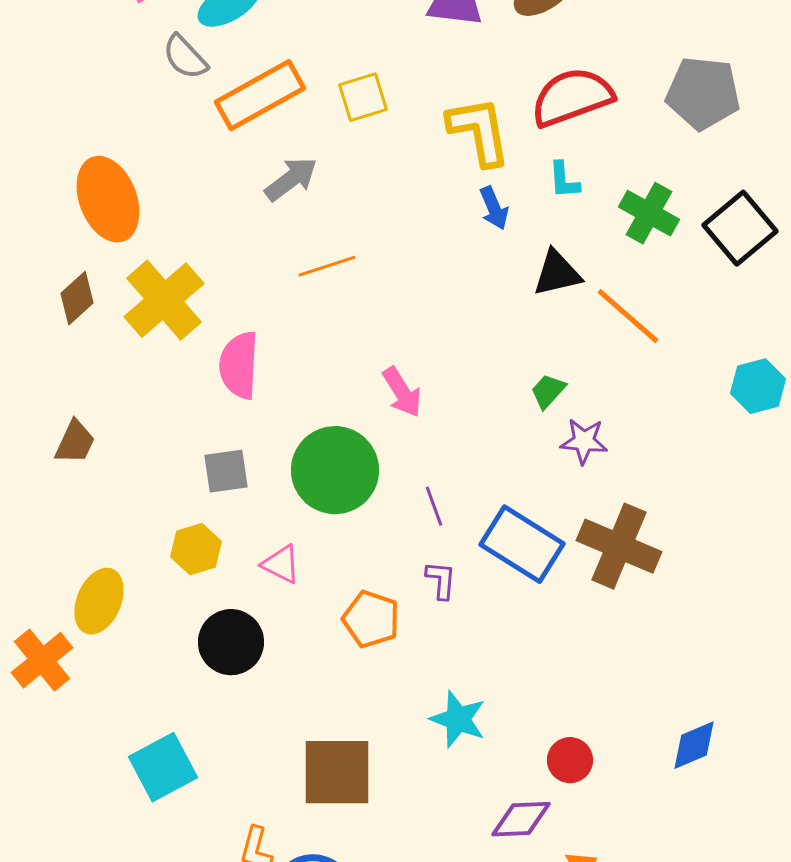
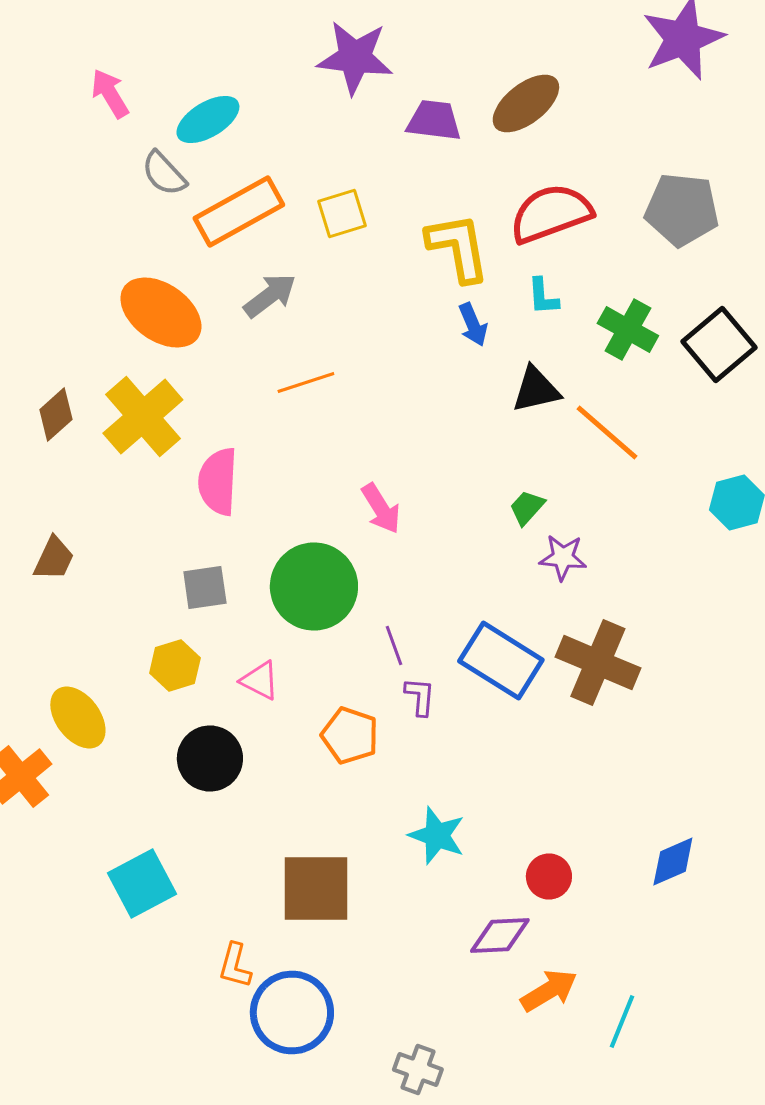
orange ellipse: (108, 199) -> (161, 312), moved, turned -34
purple line: (434, 506) -> (394, 646), moved
yellow ellipse: (99, 601) -> (78, 718), turned -60

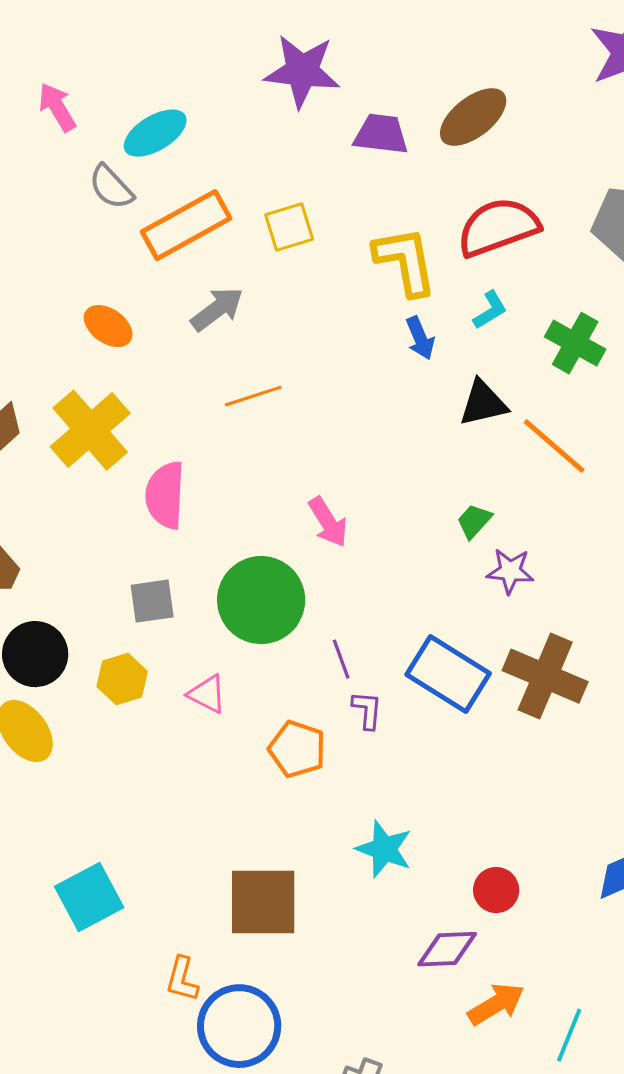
cyan L-shape: (543, 296) -> (490, 310), turned -117
orange ellipse: (161, 312) -> (108, 326), size x0.6
black circle: (210, 758) -> (35, 654), moved

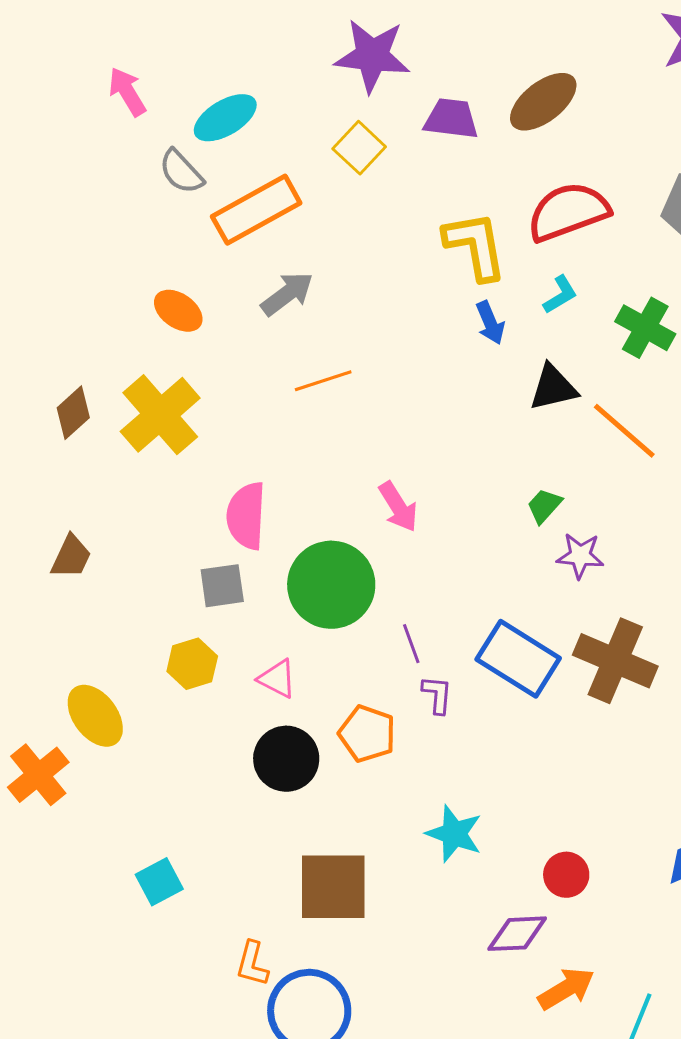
yellow square: (289, 227) -> (359, 148), moved, turned -30
pink semicircle: (165, 495) -> (246, 516), moved
black circle: (35, 654) -> (286, 759), moved
cyan square: (89, 897) -> (159, 882), size x0.7

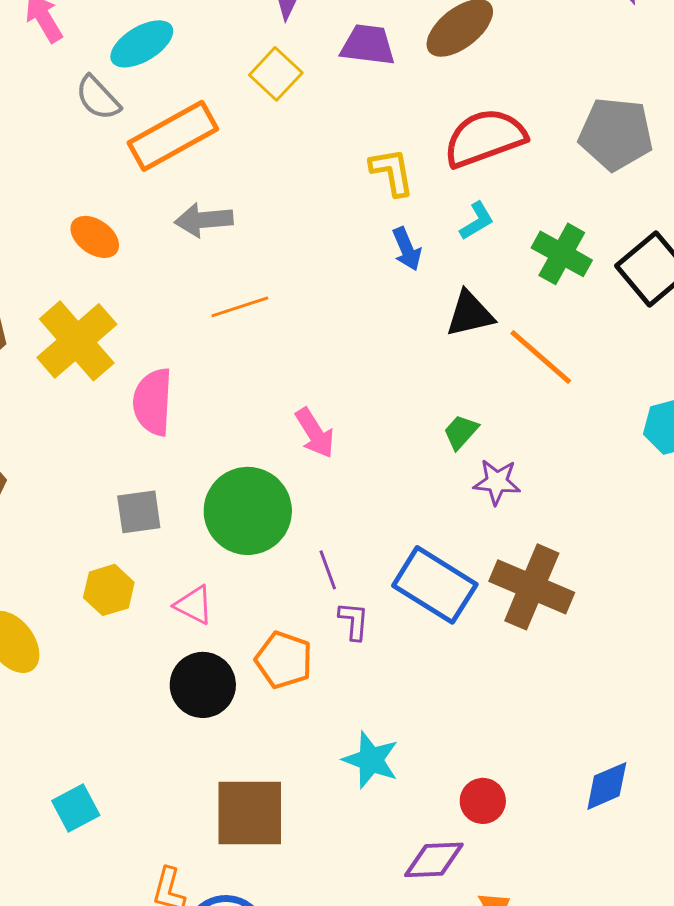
yellow L-shape: (475, 246) -> (392, 172), size x0.7
gray arrow: (287, 294) -> (204, 220), turned -148
pink semicircle: (246, 516) -> (153, 402), moved

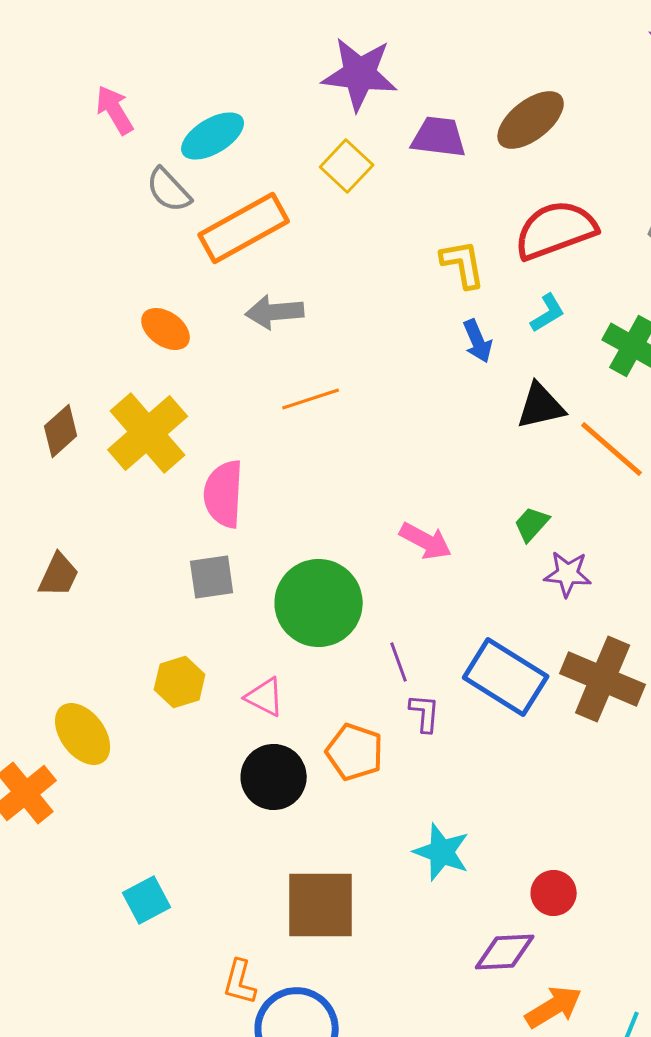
pink arrow: (315, 433) -> (426, 541), moved, turned -30
gray square: (139, 512) -> (212, 577), moved

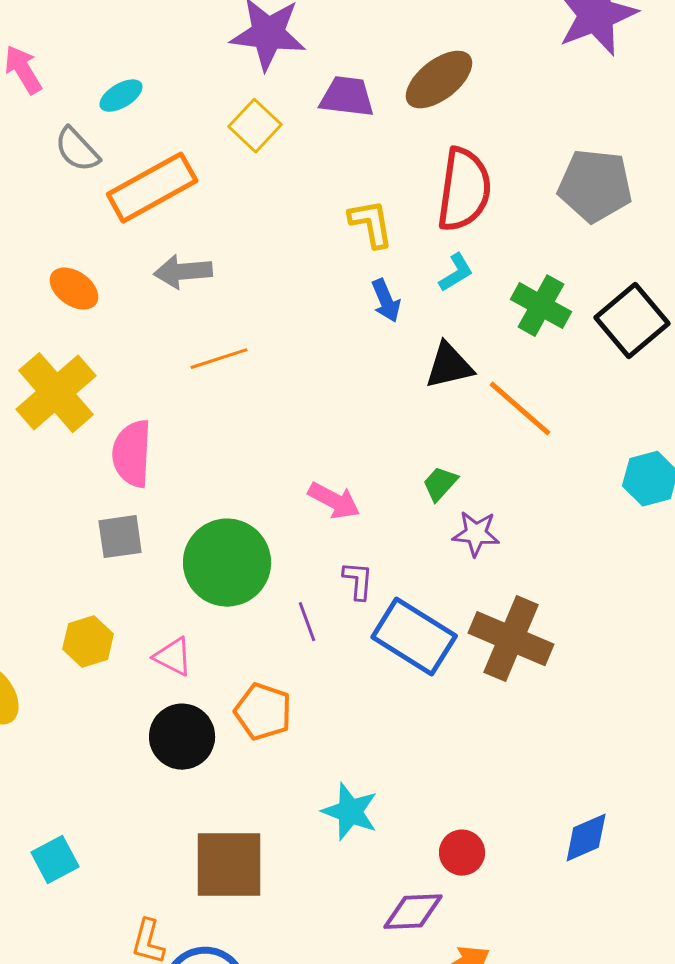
cyan ellipse: (213, 136) -> (121, 96), size x0.7
red semicircle: (556, 230) -> (464, 190), turned 118
purple L-shape: (425, 713) -> (358, 581), moved

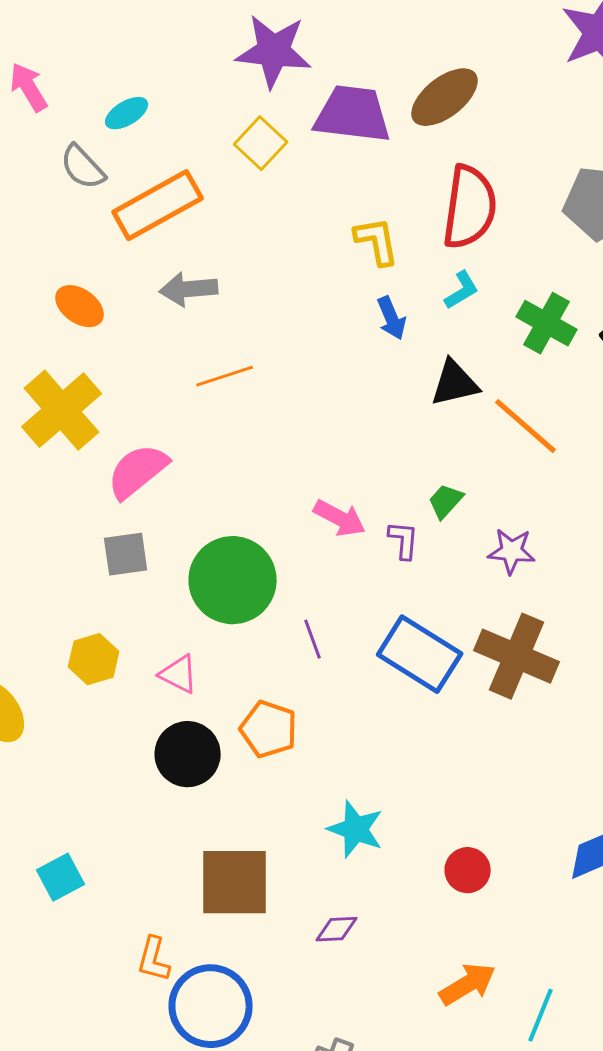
purple trapezoid: (347, 97) -> (353, 114), size x1.4
pink semicircle: (132, 454) -> (138, 471), turned 48
purple star: (476, 534) -> (512, 551), moved
purple L-shape: (358, 581) -> (404, 540), moved
purple diamond: (413, 912) -> (337, 929), moved, size x0.7

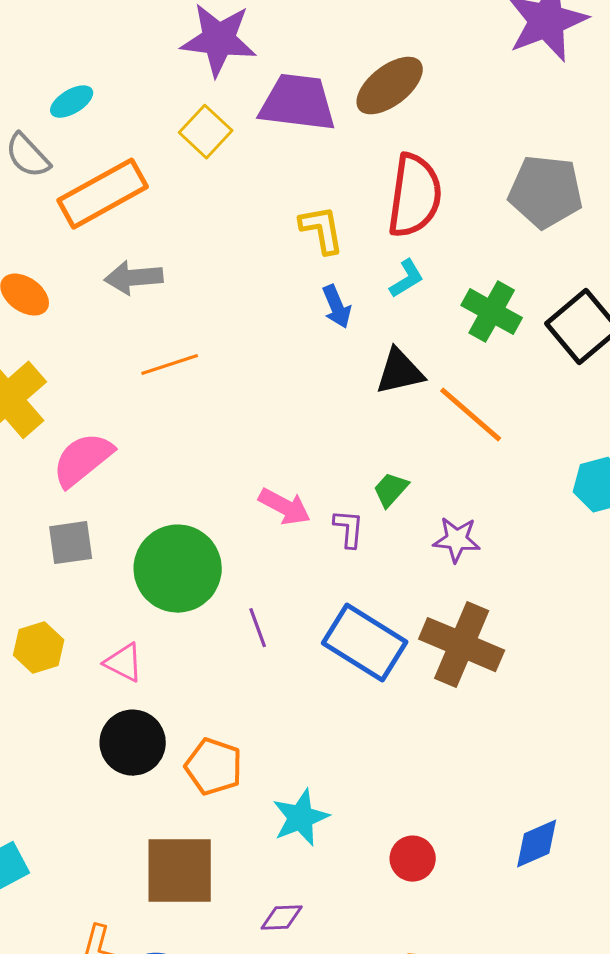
orange pentagon: (269, 729) -> (214, 767), moved
cyan star: (356, 829) -> (301, 818), turned 30

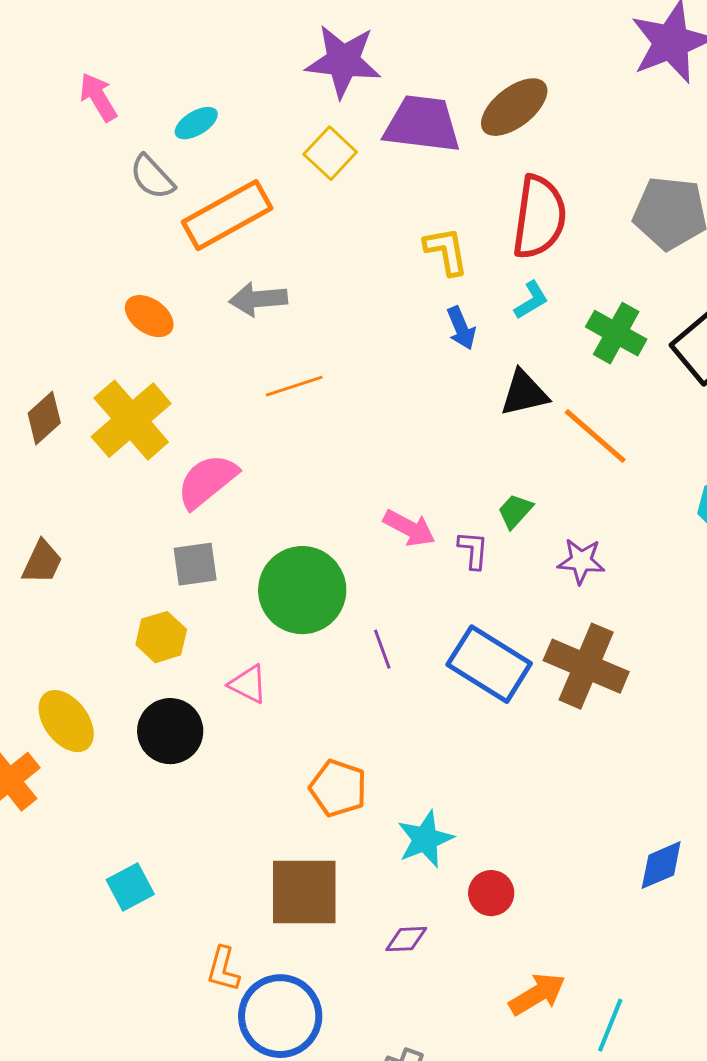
yellow hexagon: (39, 648) -> (161, 637), moved
black circle: (133, 743) -> (170, 731), moved
red circle: (413, 859) -> (491, 893), moved

